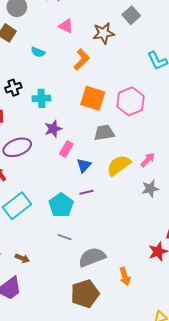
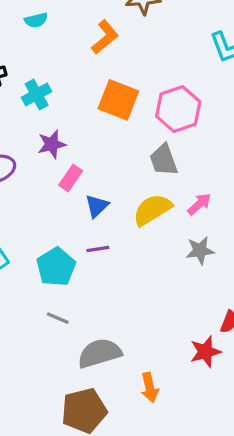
cyan semicircle: (38, 52) -> (36, 20), turned -40
cyan cross: (41, 98) -> (37, 94), turned -30
gray trapezoid: (104, 133) -> (164, 160), moved, turned -105

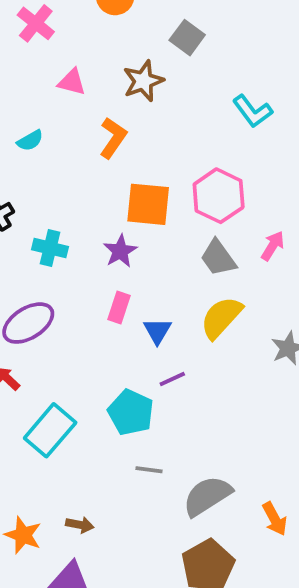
cyan cross: (37, 94) -> (50, 248), moved, turned -32
purple star: (52, 144) -> (120, 251), moved
pink arrow: (199, 204) -> (273, 246), moved

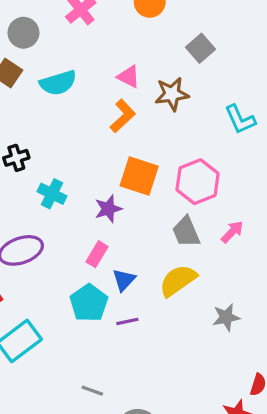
brown star: (143, 81) -> (172, 94), moved
pink triangle: (72, 82) -> (129, 77), moved
cyan semicircle: (30, 141) -> (58, 83), moved, size x1.6
cyan pentagon: (131, 412) -> (89, 303), moved

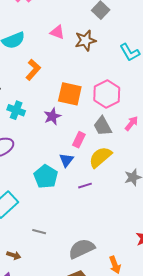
orange L-shape: (123, 116) -> (33, 70), moved
pink rectangle: (97, 254) -> (79, 140), moved
purple line: (127, 321) -> (85, 186), moved
gray line: (92, 391) -> (39, 232), moved

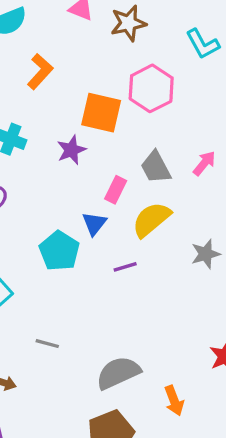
pink hexagon: (107, 94) -> (151, 88), moved

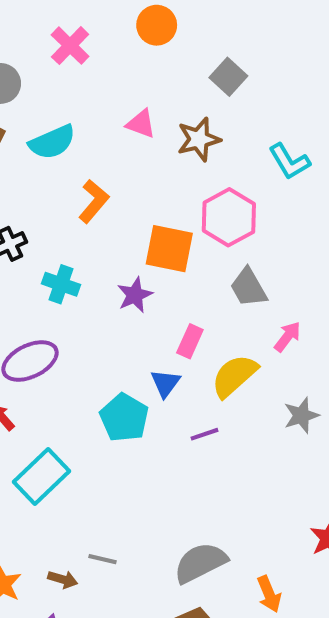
pink arrow: (204, 163) -> (287, 337), moved
gray trapezoid: (156, 167) -> (248, 288), moved
gray line: (47, 344) -> (102, 559), moved

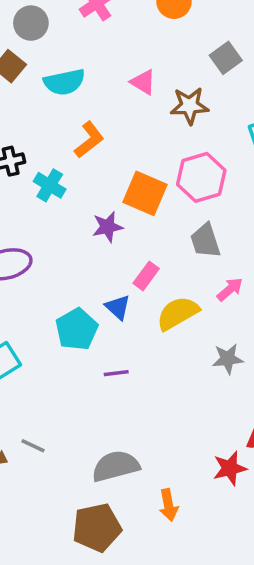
cyan cross: (61, 284) -> (50, 185), moved
blue triangle: (165, 383) -> (118, 307), turned -36
purple line: (204, 434) -> (116, 373), moved

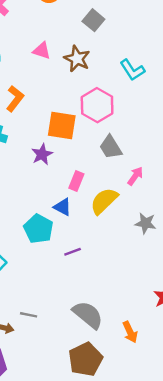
brown star: (189, 106) -> (77, 59), turned -30
gray star: (228, 359) -> (145, 223), turned 30
gray semicircle: (116, 466) -> (88, 315), turned 68

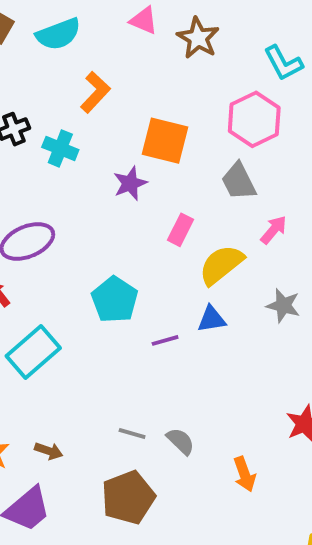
pink hexagon: (97, 105) -> (254, 119), moved
blue triangle: (63, 207) -> (212, 319), moved, turned -42
gray line: (29, 315) -> (132, 433), moved
gray semicircle: (88, 315) -> (181, 441), size x0.6
brown pentagon: (85, 359) -> (128, 497), moved

